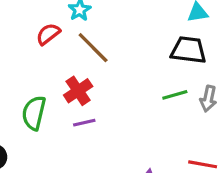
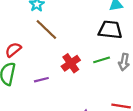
red semicircle: (48, 34) -> (13, 50), moved
red cross: (78, 91) -> (71, 63), moved

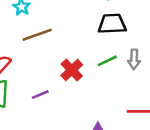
brown line: (46, 29) -> (37, 35), turned -55

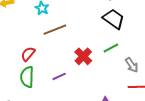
black trapezoid: (112, 24) -> (114, 19), turned 40
gray arrow: (134, 59) -> (132, 65), moved, turned -35

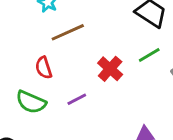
red semicircle: (28, 54) -> (44, 68), moved, turned -56
green semicircle: (27, 77) -> (31, 102), turned -65

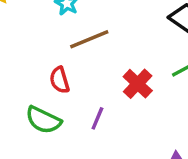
purple line: (77, 99) -> (97, 118), turned -42

